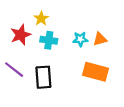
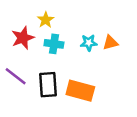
orange rectangle: (96, 72) -> (80, 91), moved

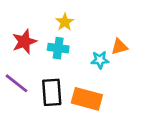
yellow star: (46, 20) -> (65, 22), moved
cyan star: (89, 43) -> (100, 60), moved

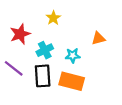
cyan cross: (58, 48) -> (45, 50), moved, turned -35
cyan star: (100, 60) -> (73, 55), moved

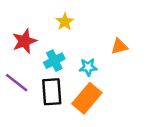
orange rectangle: (72, 81) -> (87, 98), turned -65

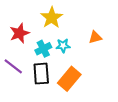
yellow star: (65, 22) -> (52, 18), size x1.5
cyan star: (88, 67) -> (63, 46), moved

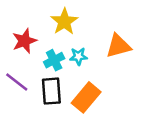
orange triangle: (95, 37) -> (118, 46), size x1.5

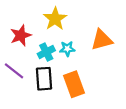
orange rectangle: (86, 97) -> (74, 84), turned -60

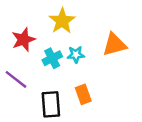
black rectangle: (44, 79) -> (51, 104), moved
orange rectangle: (74, 84) -> (83, 94), size x0.7

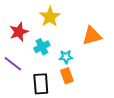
cyan star: (76, 55) -> (66, 57), moved

